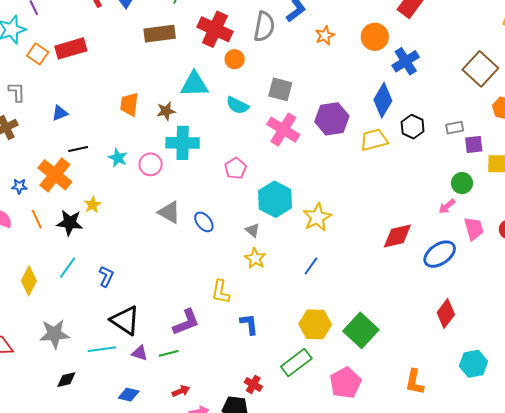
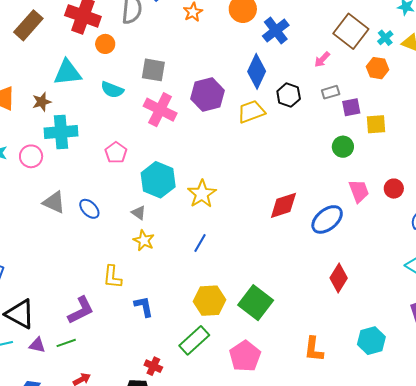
brown rectangle: (160, 34) -> (28, 25), turned -36
pink arrow: (447, 206) -> (322, 60), moved
cyan hexagon: (473, 364) -> (371, 341), moved

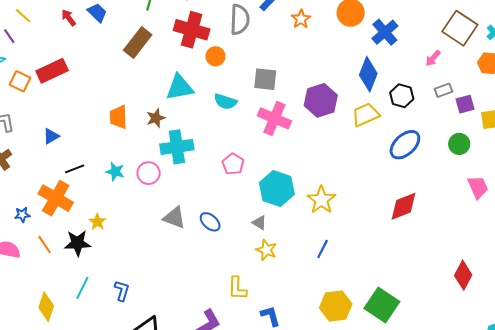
blue ellipse: (327, 219) -> (405, 145), moved

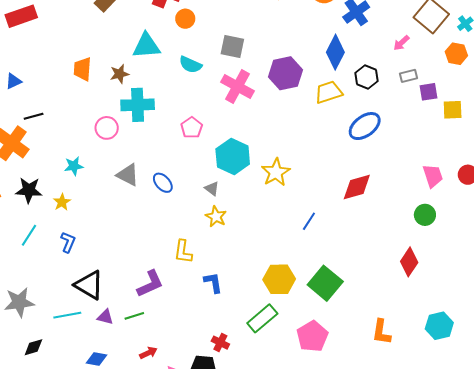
green circle: (459, 144) -> (425, 215), moved
cyan star: (115, 172) -> (74, 166), moved, turned -30
yellow star: (97, 222) -> (62, 202), moved
blue line: (323, 249) -> (309, 221), moved

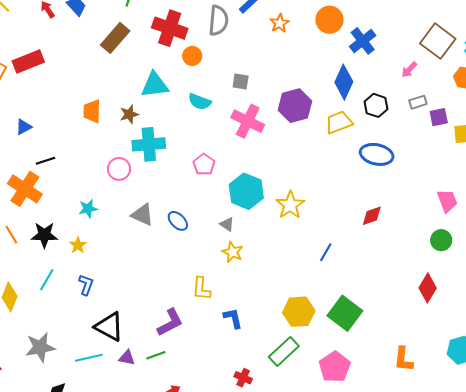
gray square: (232, 47) -> (241, 81), size x0.7
blue ellipse: (365, 126) -> (377, 154), turned 52
red diamond: (357, 187) -> (372, 216), size x0.7

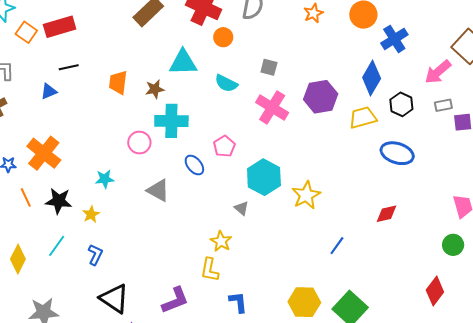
pink arrow: (409, 70) -> (438, 72), size x1.6
black line: (45, 161) -> (69, 67), moved
blue ellipse: (178, 221) -> (194, 165), moved
yellow star: (233, 252) -> (221, 241), moved

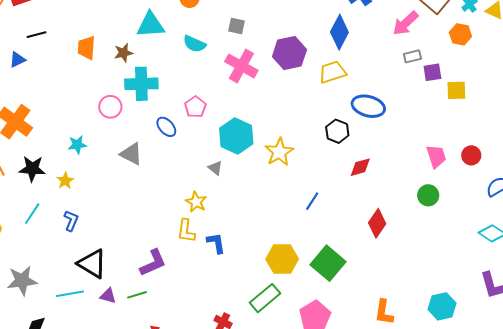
black hexagon: (401, 104) -> (337, 131), moved
red diamond: (435, 291) -> (377, 223), moved
blue L-shape: (238, 302) -> (216, 243), moved

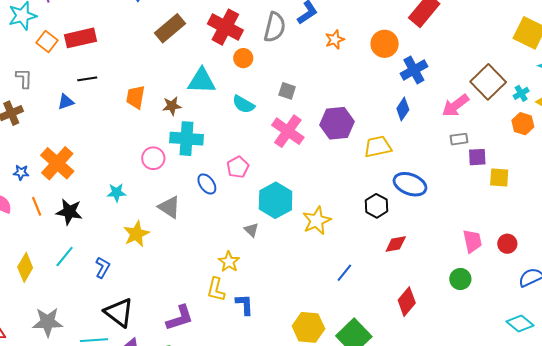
blue diamond: (339, 32) -> (403, 109), moved, size x0.7
orange hexagon: (460, 34) -> (523, 124), moved
yellow star: (65, 181) -> (136, 234), moved, size x1.5

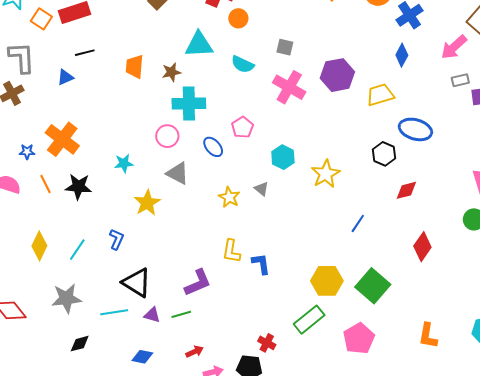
gray L-shape: (24, 78) -> (22, 58), size x1.6
pink circle: (153, 158) -> (167, 136), moved
cyan hexagon: (276, 200) -> (283, 157), size x0.7
cyan line: (65, 256) -> (77, 250), moved
yellow star: (229, 262) -> (229, 197), moved

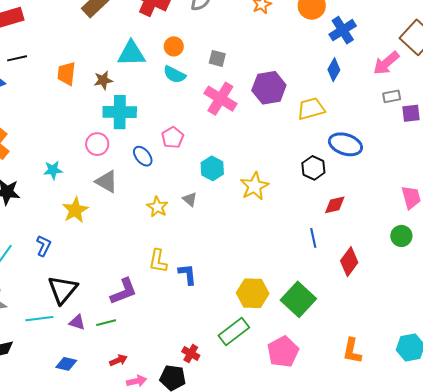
orange circle: (238, 18) -> (174, 46), moved
blue line: (358, 223) -> (313, 238), moved, turned -48
black triangle: (137, 283) -> (63, 290), turned 36

